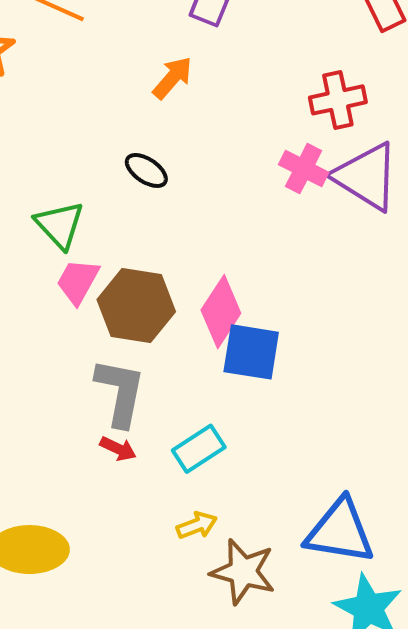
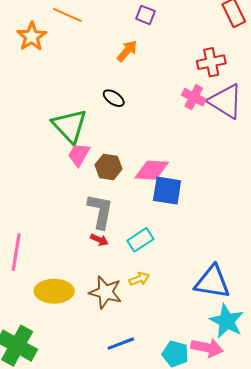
green triangle: (60, 225) -> (70, 126), size x1.4
brown hexagon: (136, 306) -> (109, 167), size x0.7
pink diamond: (221, 312) -> (152, 170), turned 60
brown star: (243, 572) -> (105, 292), moved

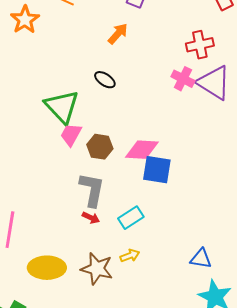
blue triangle: (212, 282) -> (201, 259), size x0.6

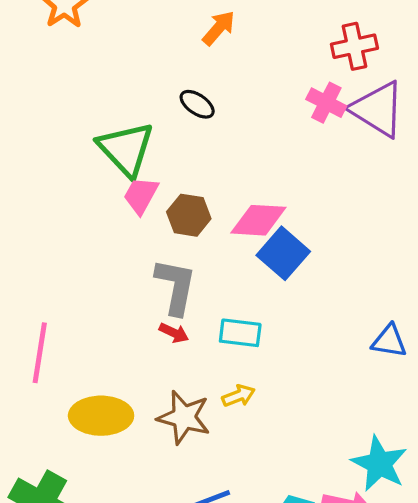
blue square: (157, 170) -> (283, 253), turned 32
cyan rectangle: (131, 218) -> (240, 333), turned 40
blue triangle: (201, 259) -> (389, 341), moved

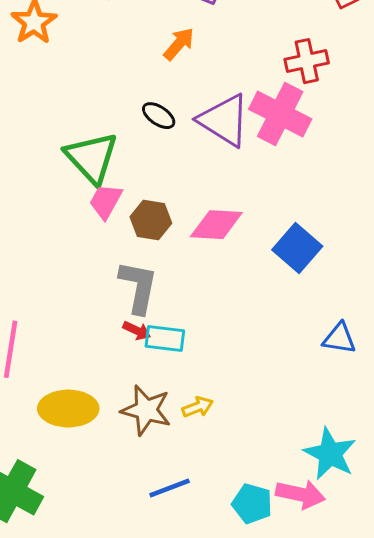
pink cross: (326, 103) -> (280, 114), size x1.6
purple triangle: (378, 109) -> (224, 120), moved
blue square: (283, 253) -> (297, 248), moved
cyan rectangle: (240, 333) -> (165, 338), moved
yellow arrow: (239, 396) -> (198, 407), moved

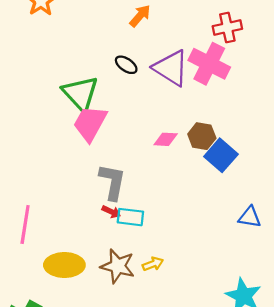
pink trapezoid: (106, 201) -> (90, 123), size x1.5
brown hexagon: (151, 220) -> (202, 136), moved
pink diamond: (216, 225) -> (166, 139), size x0.7

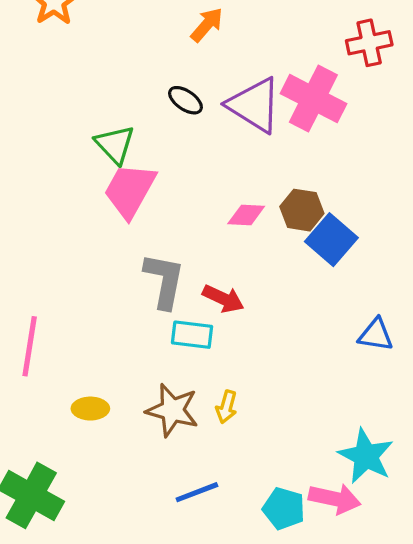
red cross: (227, 27) -> (369, 43), moved
green triangle: (80, 94) -> (115, 144), size x0.7
red arrow: (111, 212) -> (223, 299), moved, size x1.4
yellow arrow: (153, 264) -> (226, 407), turned 126
yellow ellipse: (64, 265) -> (90, 409), size x0.6

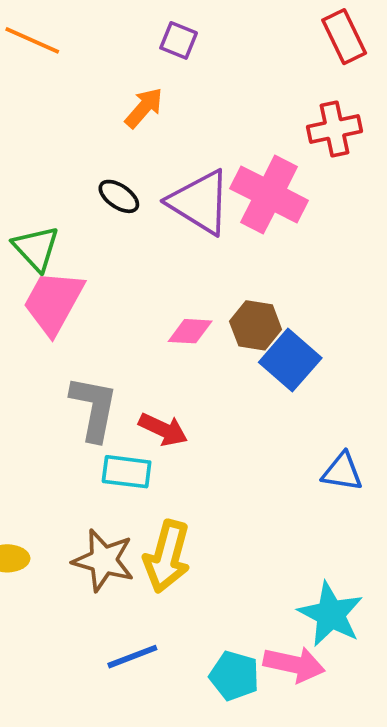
yellow arrow: (226, 407) -> (167, 556), size x1.8

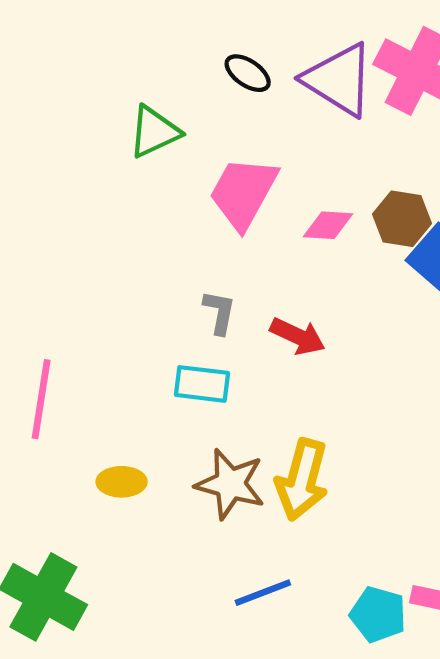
green triangle: (36, 248) -> (154, 132), turned 48
pink trapezoid: (53, 302) -> (243, 193), moved
gray L-shape: (94, 408) -> (219, 312), size x0.6
cyan rectangle: (127, 472) -> (202, 384), moved

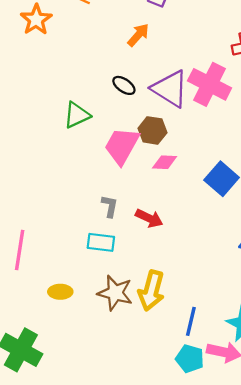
brown hexagon: (402, 219) -> (152, 130), moved
blue line: (263, 593) -> (191, 321), moved, turned -56

